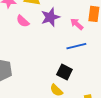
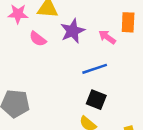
blue line: (76, 46) -> (95, 69), moved

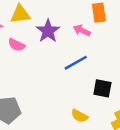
black square: (96, 100) -> (102, 88), moved

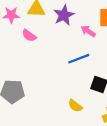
purple star: (48, 31) -> (64, 15), moved

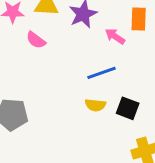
yellow semicircle: (75, 106) -> (95, 105), moved, turned -32

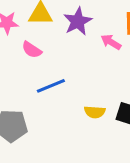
blue line: (102, 73) -> (51, 86), moved

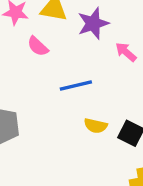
blue line: (51, 86) -> (76, 85), moved

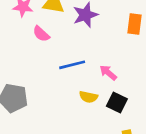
pink arrow: (126, 52) -> (108, 73), moved

